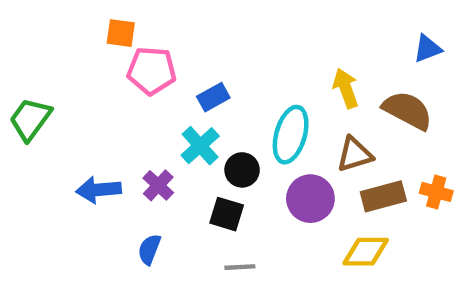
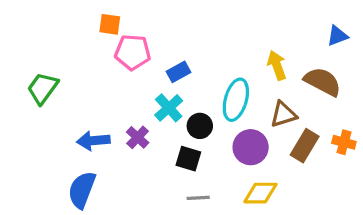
brown rectangle: (383, 196) -> (305, 146), turned -44
blue semicircle: (149, 249) -> (82, 190), moved, size x1.6
yellow diamond: (366, 252) -> (260, 193), moved

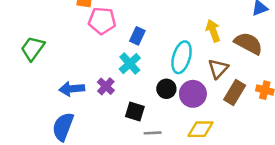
blue rectangle: (179, 72) -> (137, 36), turned -36
brown triangle: (283, 114) -> (218, 69), turned -30
black circle: (200, 126) -> (166, 89), moved
black square: (188, 159) -> (135, 112), moved

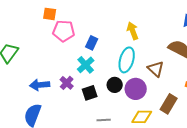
yellow arrow: (213, 31) -> (133, 31), moved
brown triangle: (218, 69) -> (156, 69), turned -30
brown rectangle: (235, 93) -> (169, 104), moved
black square: (135, 112) -> (90, 93), moved, turned -35

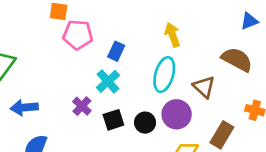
blue arrow: (40, 85) -> (24, 107), moved
black circle: (115, 85) -> (145, 123), moved

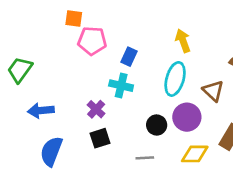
cyan cross: (108, 81) -> (121, 86), turned -35
black square: (113, 120) -> (100, 138), moved

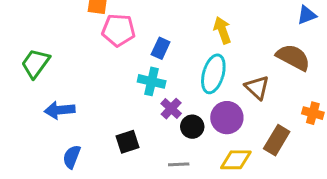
purple cross: (96, 109) -> (171, 109), moved
blue semicircle: (51, 151) -> (72, 157), size x0.7

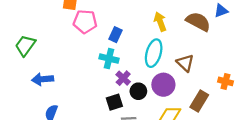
brown semicircle: (293, 57) -> (198, 22), moved
black square: (127, 142) -> (114, 102), moved

